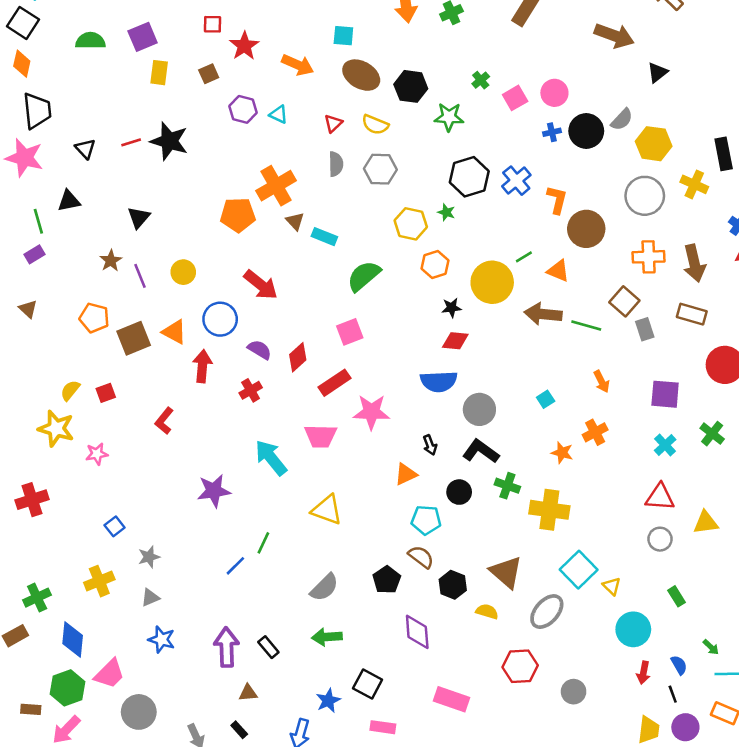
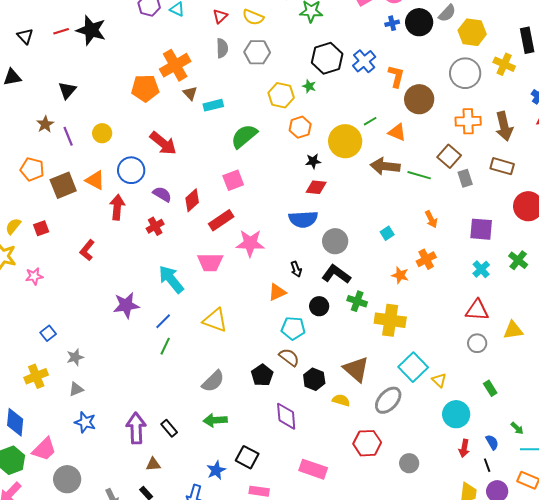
cyan rectangle: (324, 237) -> (213, 105), turned -36
blue line: (235, 566) -> (163, 321), moved

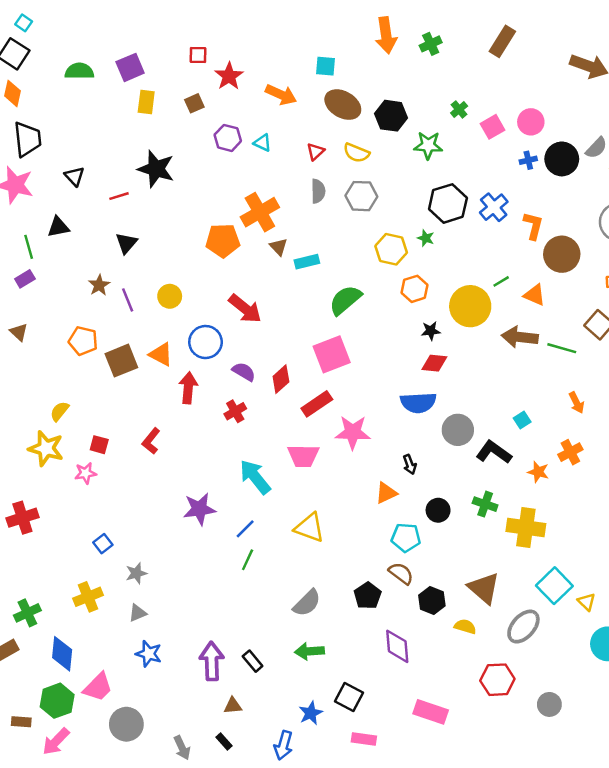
red line: (61, 31) -> (119, 196), moved
pink square: (233, 180) -> (332, 354), size x1.4
red square: (41, 228) -> (99, 445), moved, turned 35
black L-shape: (336, 274) -> (494, 452), moved

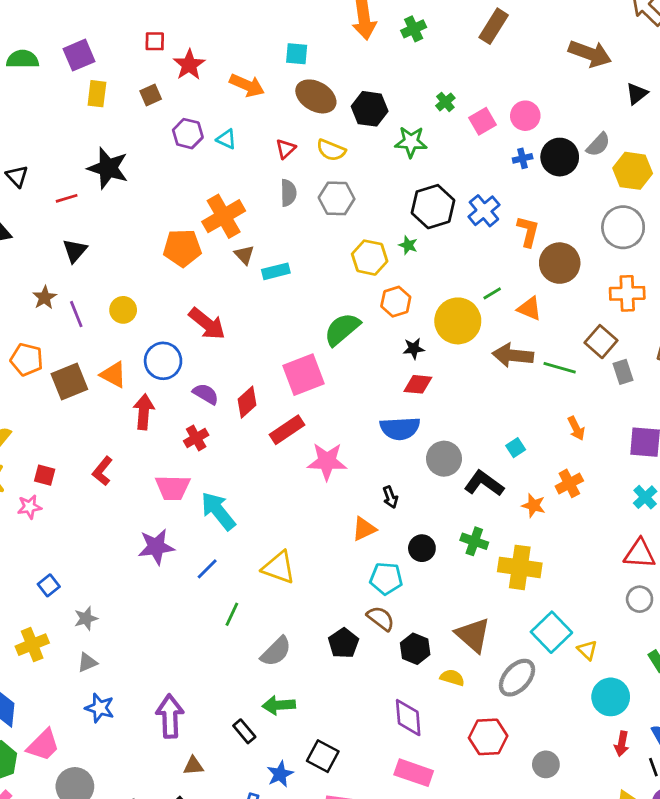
green semicircle: (345, 300) -> (342, 329), moved
pink trapezoid: (303, 456) -> (173, 488), moved
green line: (248, 560) -> (232, 614), moved
purple diamond: (397, 646) -> (408, 718), moved
black rectangle: (253, 661) -> (244, 731), moved

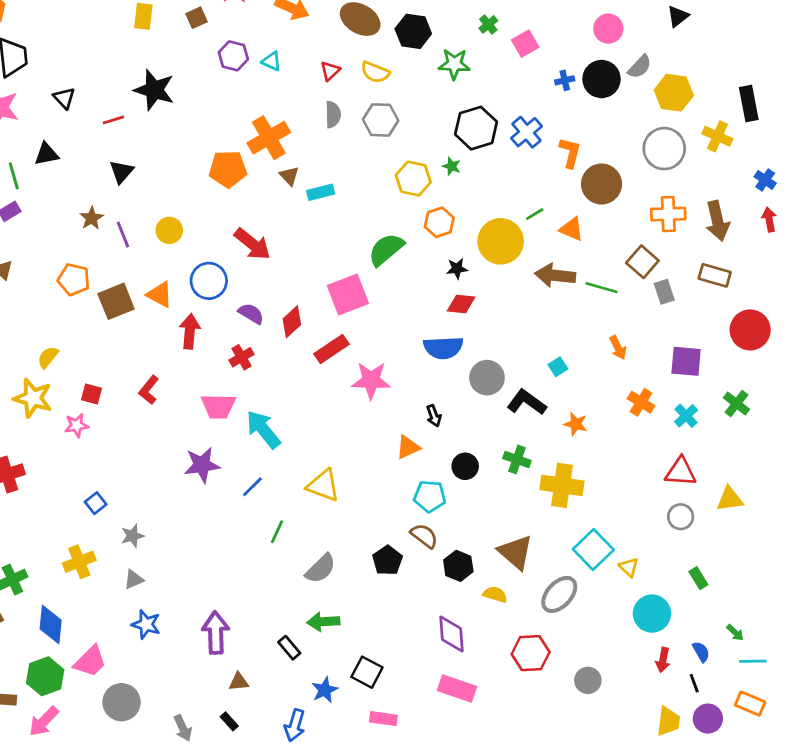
pink circle: (525, 116) -> (608, 29), moved
orange cross: (569, 483) -> (641, 402), moved, turned -30

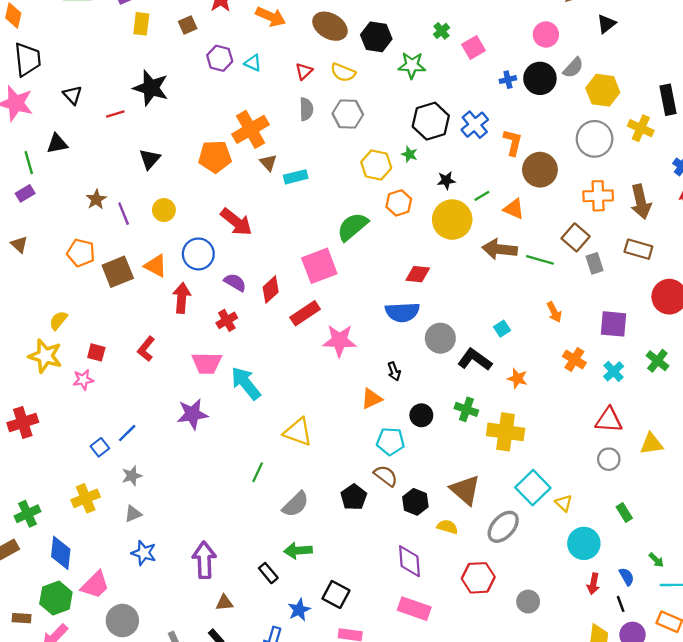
black triangle: (122, 172) -> (150, 159), moved
black star: (457, 269) -> (446, 180), moved
blue line: (252, 487) -> (127, 433), moved

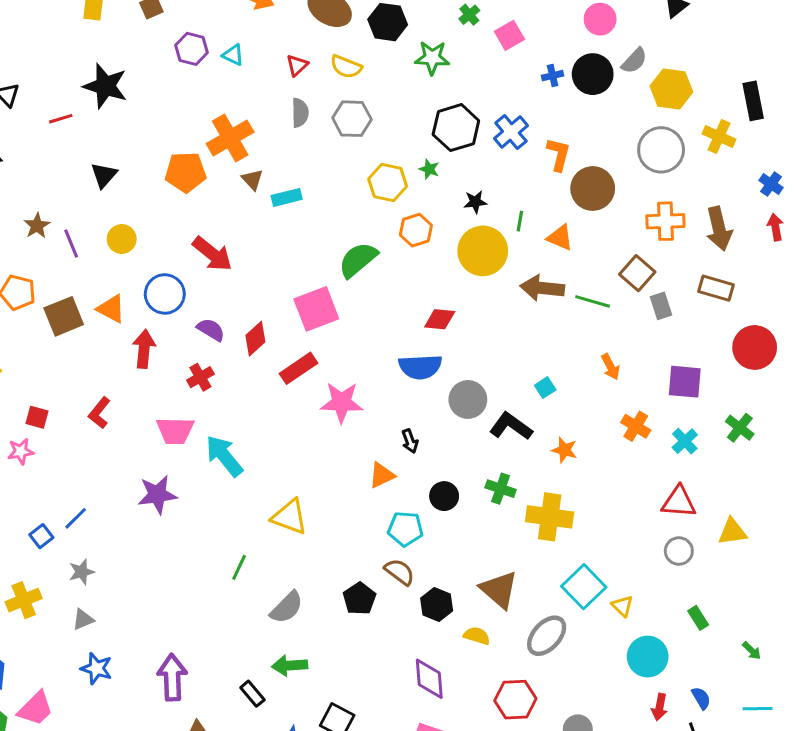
green line: (482, 196) -> (520, 221), turned -49
green arrow: (656, 560) -> (752, 651), moved

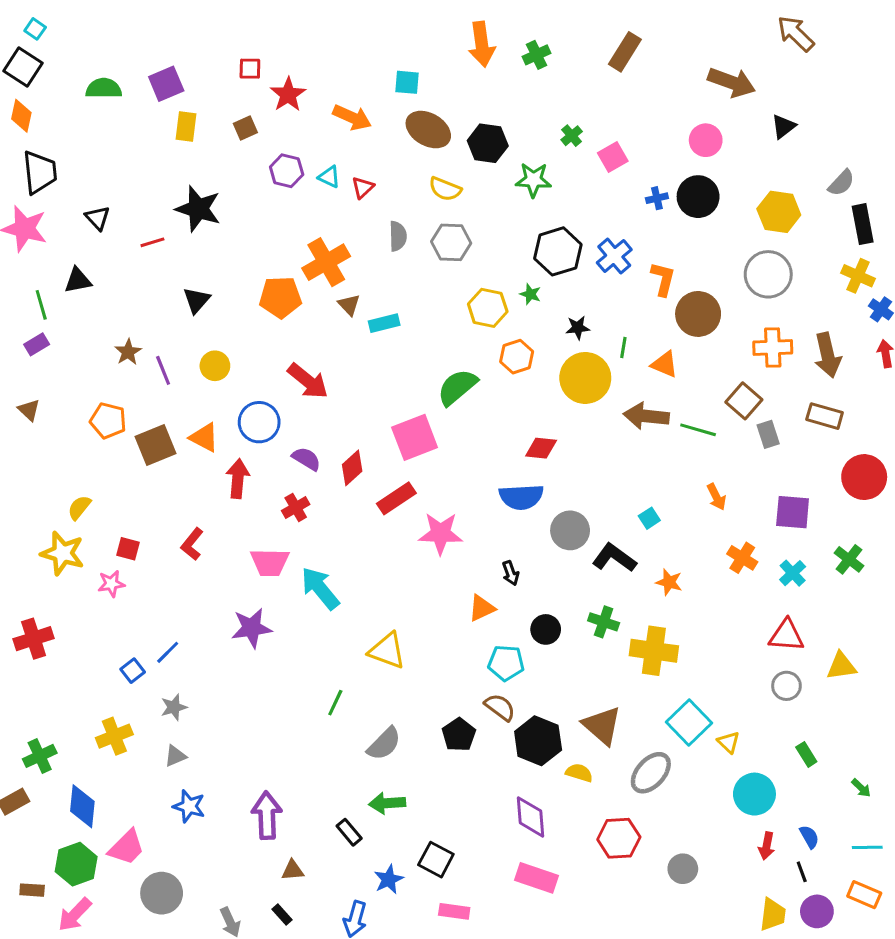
gray semicircle: (634, 61) -> (841, 183), moved
red triangle: (297, 65) -> (363, 187), moved
yellow cross: (719, 136) -> (858, 276), moved
black hexagon: (437, 605) -> (538, 741), size x1.4

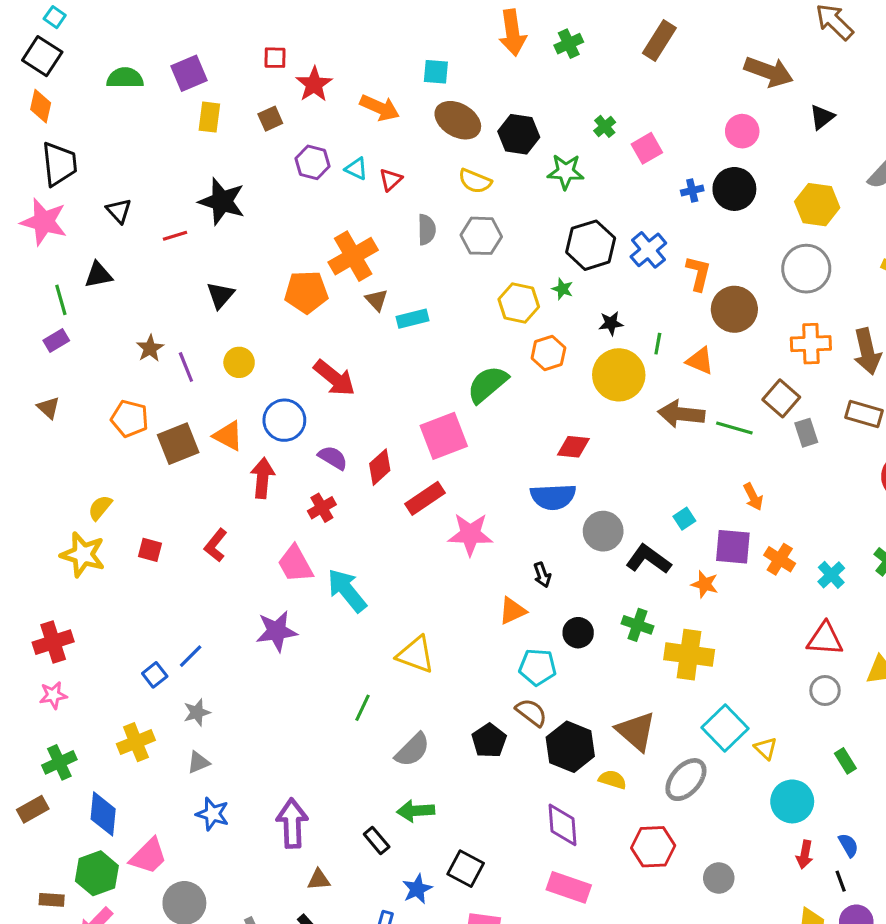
purple square: (793, 512) -> (733, 547), moved
pink trapezoid: (270, 562) -> (295, 564), turned 60
pink star: (111, 584) -> (53, 695), moved

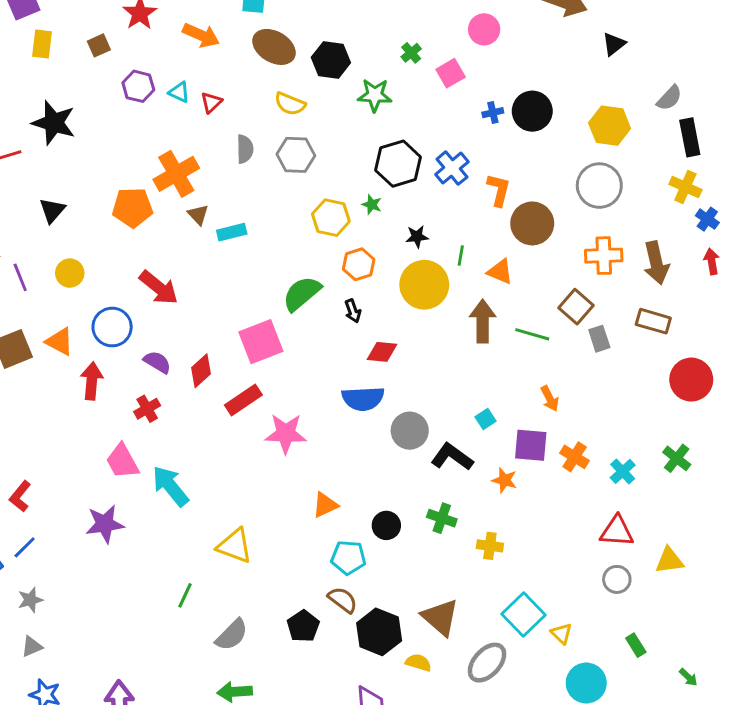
pink circle: (742, 131) -> (484, 29), moved
brown arrow: (681, 414) -> (483, 321), turned 84
red L-shape: (216, 545) -> (20, 496), moved
black arrow: (542, 575) -> (353, 311), moved
yellow cross: (689, 655) -> (490, 546), size x0.6

